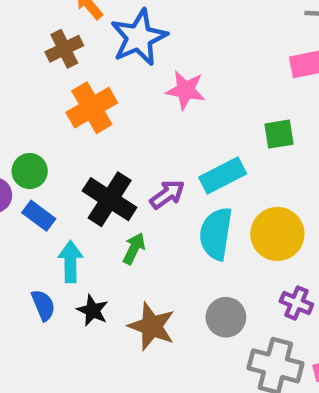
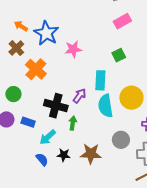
green circle: (30, 171) -> (13, 94), moved
cyan rectangle: (223, 175) -> (100, 80), turned -42
cyan arrow: (70, 262) -> (48, 137), turned -114

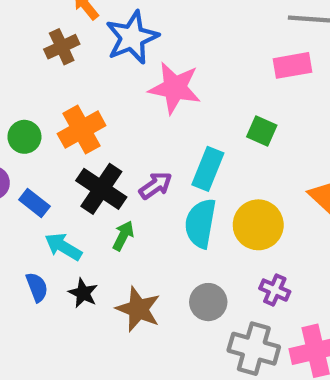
pink star: (73, 49) -> (175, 88), size x1.4
green square: (119, 55) -> (262, 131), turned 32
orange cross: (36, 69) -> (82, 130), moved
cyan arrow: (48, 137) -> (63, 247), turned 54

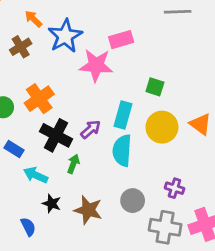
pink rectangle: (292, 65) -> (121, 40), moved
yellow circle: (258, 225) -> (162, 127), moved
blue semicircle: (37, 287) -> (28, 227), moved

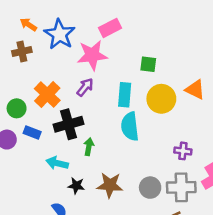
brown cross: (21, 47) -> (22, 52), turned 30
purple arrow: (91, 129) -> (85, 87), moved
black cross: (56, 135) -> (68, 124), turned -32
blue rectangle: (14, 149) -> (32, 133), moved
gray circle: (133, 201) -> (150, 188), moved

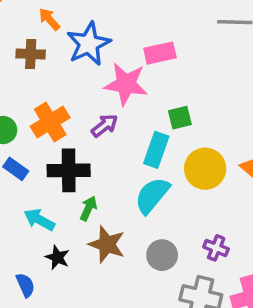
green square: (148, 64) -> (180, 118), moved, turned -35
cyan semicircle: (130, 126) -> (152, 195), turned 32
brown star: (110, 185) -> (107, 244), moved
gray circle: (150, 188) -> (162, 255), moved

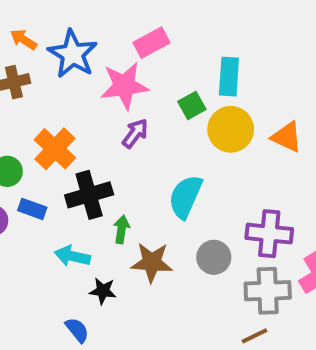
purple arrow: (105, 126) -> (135, 133), moved
cyan rectangle: (156, 150) -> (229, 77), moved
yellow circle: (205, 169) -> (231, 129), moved
purple cross: (216, 248) -> (269, 234), size x1.6

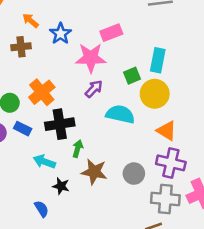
blue star: (73, 54) -> (60, 34), size x0.7
orange triangle: (287, 137) -> (167, 131), moved
cyan semicircle: (185, 197) -> (120, 114), moved, turned 72

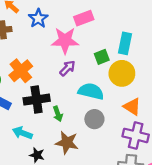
green arrow: (78, 149) -> (58, 114), moved, turned 144
gray circle: (134, 174) -> (94, 119), moved

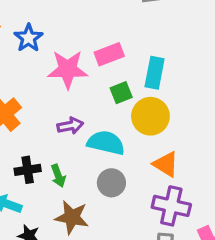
pink rectangle: (84, 18) -> (109, 54), moved
purple arrow: (67, 68) -> (70, 126), moved, turned 35
black cross: (37, 100) -> (28, 170), moved, size x0.7

